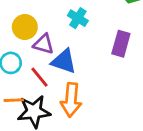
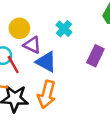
red line: (39, 77) -> (13, 65), moved

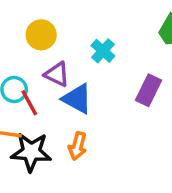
yellow circle: (19, 28) -> (41, 35), moved
orange arrow: (47, 94) -> (78, 146), size x0.7

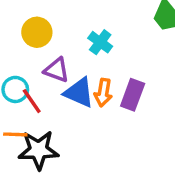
purple rectangle: (148, 90) -> (133, 95), moved
orange arrow: (78, 146) -> (103, 93), moved

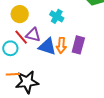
red line: (32, 101) -> (21, 37), moved

